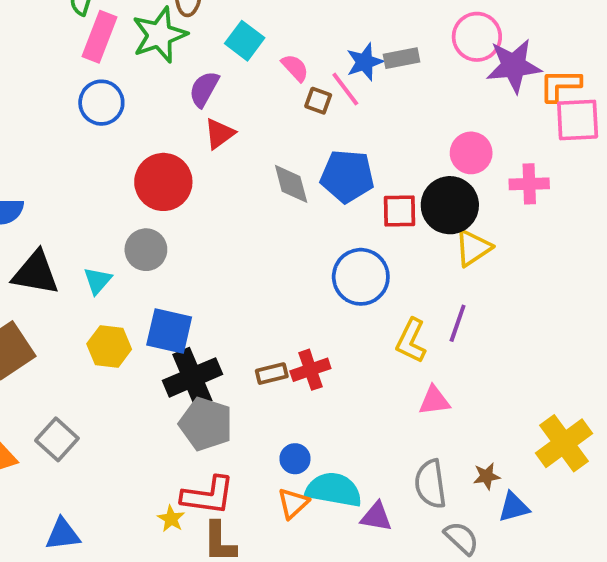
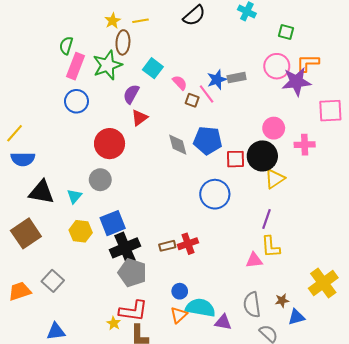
orange L-shape: (560, 85) -> (308, 63), moved
blue square: (169, 331) -> (113, 223), turned -35
yellow L-shape: (411, 341) -> (271, 247), moved, turned -30

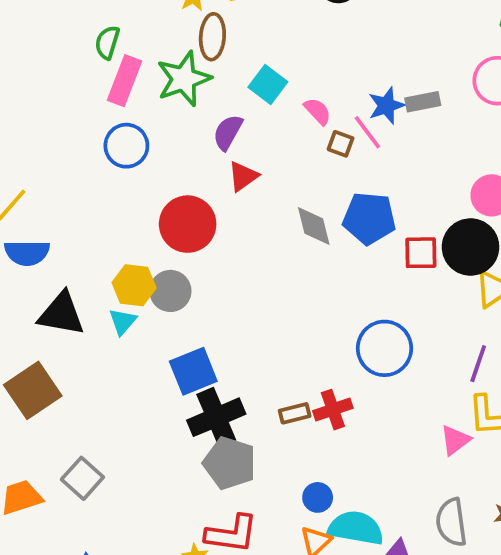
blue circle: (215, 194) -> (384, 348), moved
yellow hexagon: (81, 231) -> (134, 285), moved
pink triangle: (254, 260) -> (455, 440), turned -30

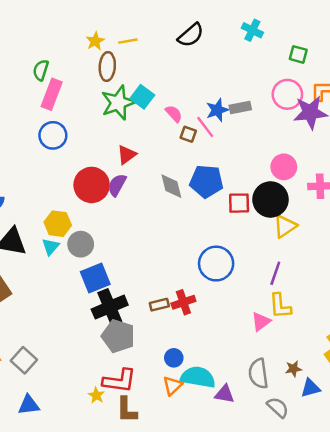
green star: (184, 79) -> (118, 103), moved
purple semicircle: (228, 132) -> (117, 185), moved
gray circle: (170, 291) -> (81, 244), moved
gray square: (82, 478) -> (24, 360), moved

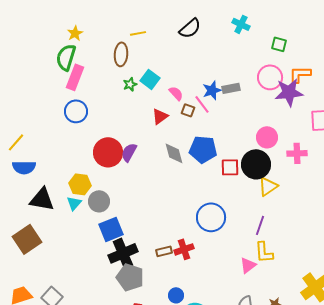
yellow star: (95, 41) -> (75, 33), moved
green semicircle: (41, 70) -> (66, 57), size x1.5
green star: (118, 103) -> (130, 84), size x0.5
red triangle: (127, 155) -> (160, 116), moved

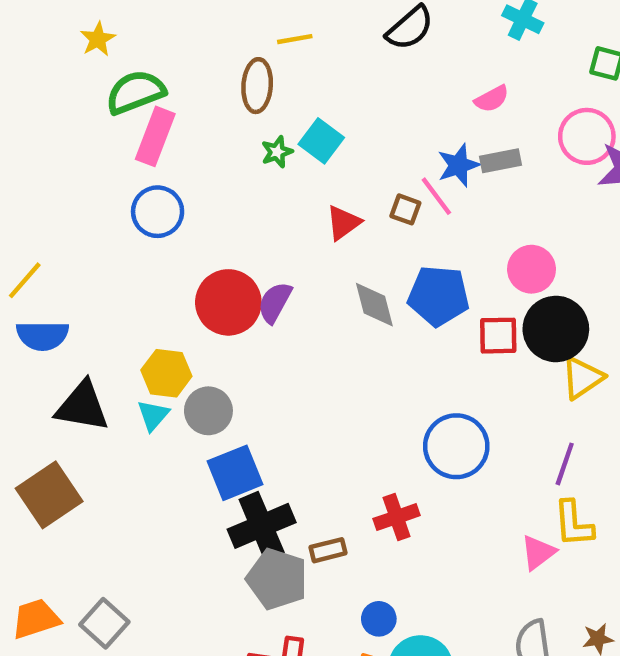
yellow star: (75, 33) -> (98, 39), moved
green semicircle: (66, 57) -> (135, 92), turned 52
pink semicircle: (176, 93) -> (492, 99), moved, turned 105
pink circle: (267, 137) -> (532, 269), moved
brown rectangle: (164, 251) -> (328, 550), moved

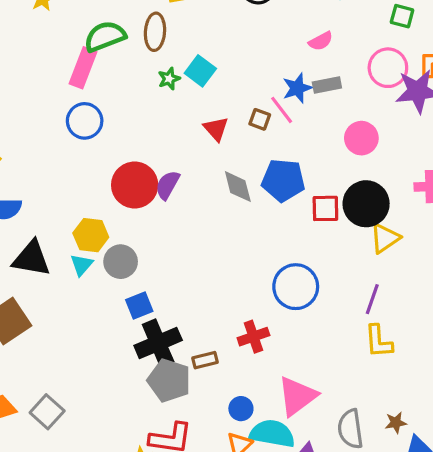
green semicircle: (135, 92) -> (105, 36), moved
red triangle: (343, 223) -> (216, 129), turned -36
pink circle: (532, 269) -> (361, 138), moved
blue square: (235, 473) -> (139, 305), size x0.7
pink triangle: (538, 552) -> (297, 396), moved, size x1.6

